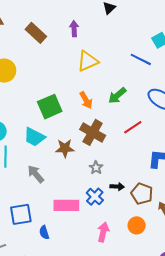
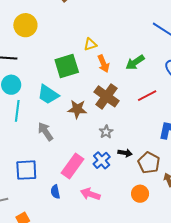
yellow triangle: (88, 61) -> (90, 44), moved, size x0.6
pink rectangle: (66, 205) -> (72, 166), turned -60
blue semicircle: (44, 232) -> (55, 192), moved
pink arrow: (103, 232) -> (90, 194), moved, turned -90

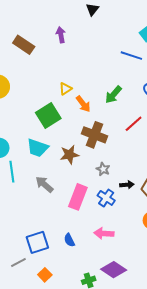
pink rectangle: (72, 166) -> (78, 197), moved
blue square: (26, 170) -> (37, 242), moved

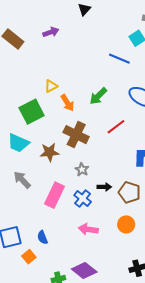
purple arrow: (61, 35) -> (51, 32), turned 77
pink arrow: (104, 233) -> (88, 229), moved
orange square: (45, 275) -> (29, 257), moved

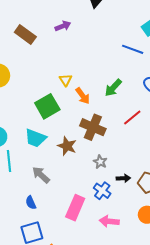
yellow triangle: (51, 86) -> (66, 80), turned -32
brown star: (50, 152) -> (67, 146), turned 30
pink rectangle: (54, 195) -> (75, 208), moved
blue semicircle: (42, 237) -> (31, 203), moved

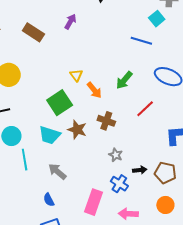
purple arrow: (63, 26) -> (70, 22), turned -35
brown cross: (93, 127) -> (106, 121), size x0.7
brown star: (67, 146) -> (77, 130), moved

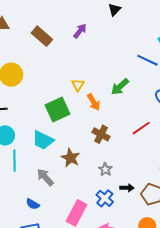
green arrow: (124, 80) -> (120, 87), moved
brown star: (77, 130) -> (71, 158), moved
blue semicircle: (49, 200) -> (33, 204), turned -40

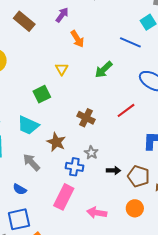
orange arrow: (94, 102) -> (77, 39), moved
green square: (57, 109) -> (42, 94), size x0.7
blue cross: (105, 198) -> (74, 167), moved, turned -30

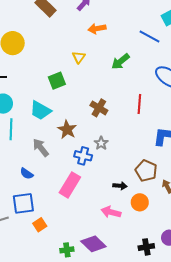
orange arrow: (77, 39) -> (97, 29), turned 108
red line: (126, 110) -> (139, 104), turned -54
black arrow: (113, 171) -> (120, 186), moved
pink arrow: (97, 213) -> (111, 212), moved

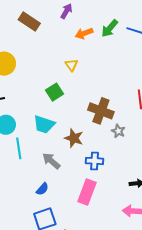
green arrow: (121, 61) -> (110, 28), moved
brown cross: (99, 108) -> (101, 111), size x1.4
gray star: (101, 143) -> (118, 131), moved
blue semicircle: (27, 174) -> (42, 189), turned -72

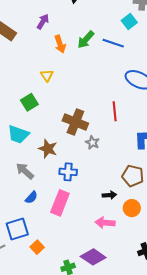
orange arrow: (84, 33) -> (60, 44), turned -90
blue semicircle: (42, 189) -> (31, 197), moved

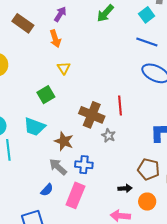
green arrow: (86, 40) -> (105, 13), moved
blue line: (113, 43) -> (147, 42), moved
orange arrow: (60, 44) -> (55, 39), moved
red line: (115, 111) -> (120, 105), moved
gray arrow: (25, 171) -> (58, 167), moved

